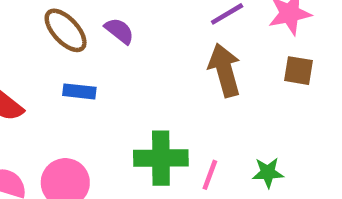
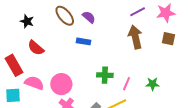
blue rectangle: (79, 91) -> (83, 41), moved
green cross: (161, 158) -> (105, 75), size x0.7

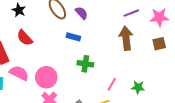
brown square: (169, 39) -> (159, 44), turned -32
green cross: (105, 75) -> (85, 64), moved

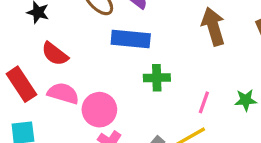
blue rectangle: (73, 37) -> (131, 39), size x1.6
pink semicircle: (19, 73) -> (63, 93), moved

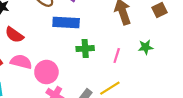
green star: (246, 100) -> (146, 47), moved
pink line: (204, 102) -> (117, 56), moved

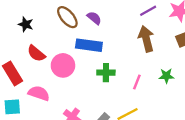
pink semicircle: (21, 62) -> (39, 93), moved
pink circle: (46, 72) -> (63, 65), moved

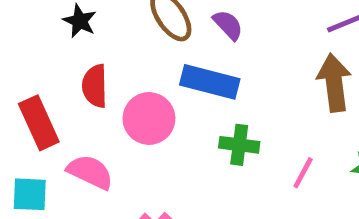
red semicircle: (36, 53) -> (95, 86), turned 42

